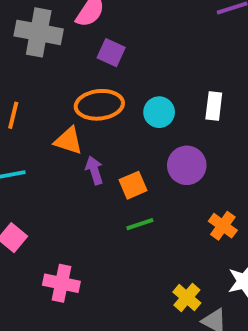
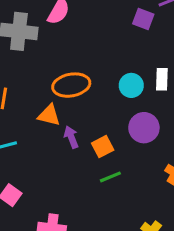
purple square: (111, 53) -> (143, 19), moved
cyan circle: (159, 112) -> (131, 85), moved

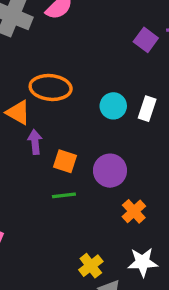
purple circle: (144, 128) -> (110, 171), moved
orange square: (103, 147) -> (65, 161), turned 30

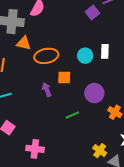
purple square: (146, 40) -> (92, 13), turned 32
orange triangle: (18, 112) -> (24, 43), moved
orange square: (65, 161) -> (64, 78), moved

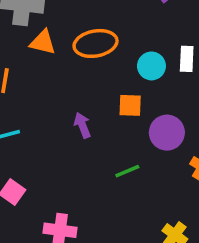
orange ellipse: (46, 56) -> (96, 43), moved
orange square: (64, 78) -> (130, 105), moved

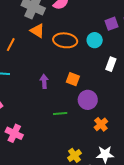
cyan circle: (151, 66) -> (95, 40), moved

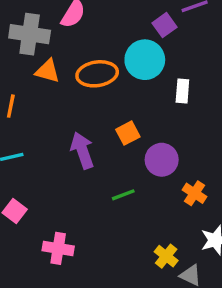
cyan circle: (95, 40) -> (145, 60), size x1.5
orange square: (73, 79) -> (128, 133), turned -32
purple arrow: (44, 81) -> (82, 150), size x1.5

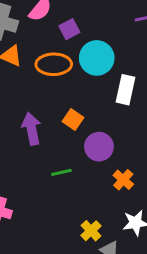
purple square: (165, 25) -> (69, 29), moved
white rectangle: (182, 91) -> (125, 90), size x1.4
orange square: (128, 133) -> (73, 119), turned -36

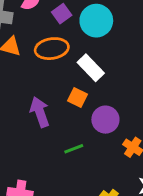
cyan circle: (97, 58) -> (96, 21), moved
white rectangle: (125, 90) -> (91, 68), moved, turned -48

